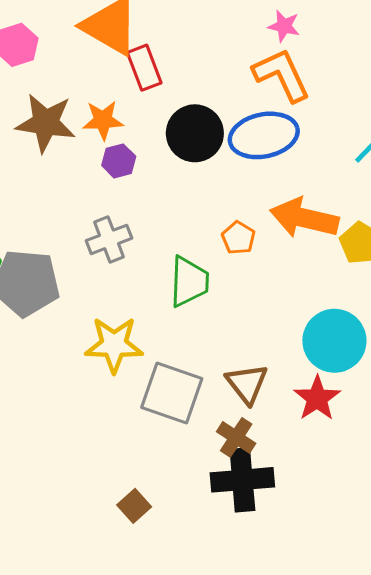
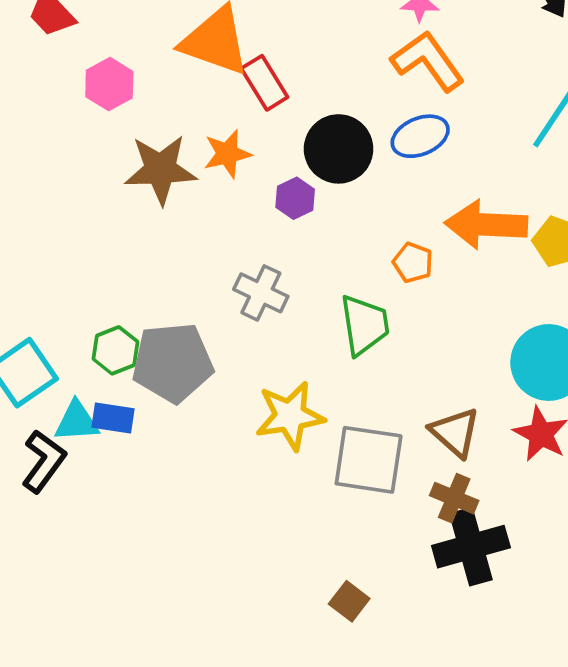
blue ellipse: (264, 135) -> (420, 136), size x0.7
purple hexagon: (119, 161) -> (295, 198), moved
gray cross: (109, 239) -> (261, 293), turned -33

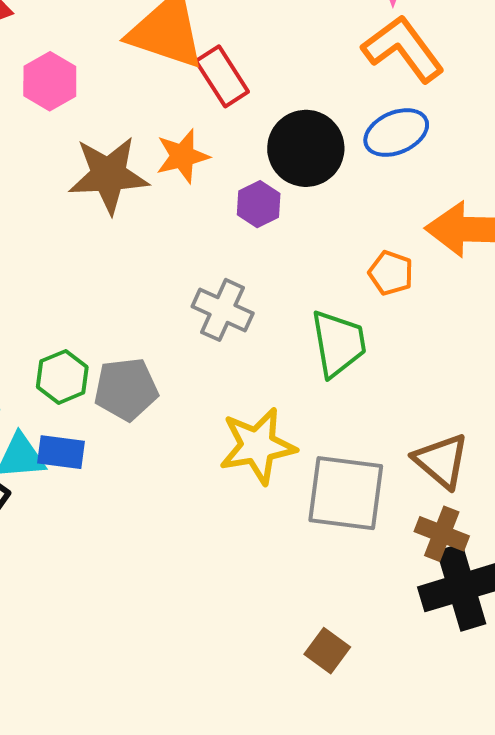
gray pentagon: (173, 362) -> (126, 389), size x0.7

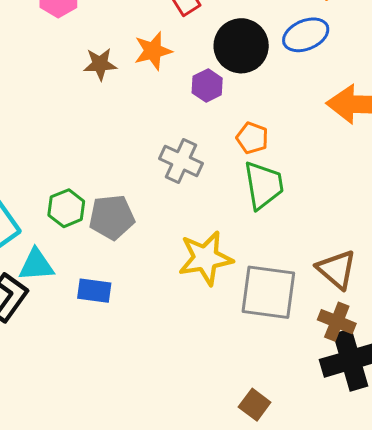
brown star: (108, 175) -> (100, 64), size x0.6
orange pentagon: (391, 273) -> (252, 138), moved
blue rectangle: (61, 452) -> (94, 291), moved

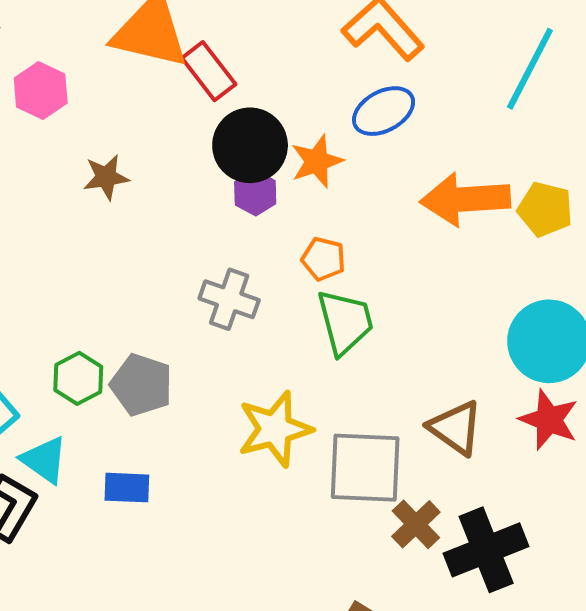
black circle: (241, 46) -> (250, 145), moved
orange star: (153, 51) -> (317, 161), moved
gray pentagon: (112, 217) -> (142, 385), turned 30
cyan triangle: (36, 265) -> (44, 460), turned 45
brown cross: (337, 322) -> (416, 524), moved, turned 30

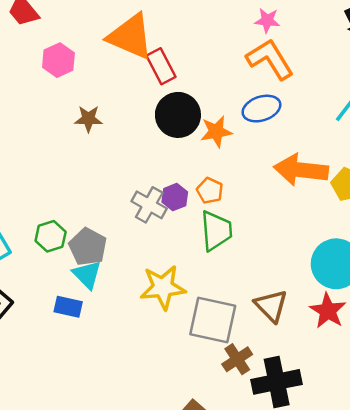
purple hexagon: (255, 193) -> (175, 197), moved
cyan triangle: (44, 460) -> (87, 275), moved

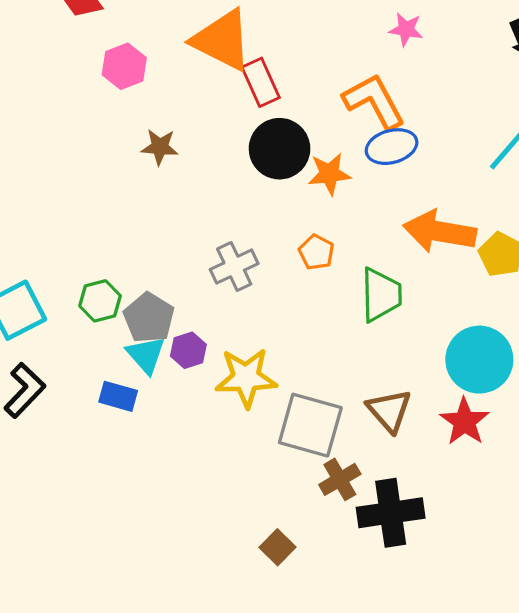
orange L-shape: (270, 59) -> (374, 101), moved
purple hexagon: (175, 197) -> (188, 350), moved
gray cross: (149, 205) -> (234, 267), turned 32
green trapezoid: (216, 231) -> (381, 295), moved

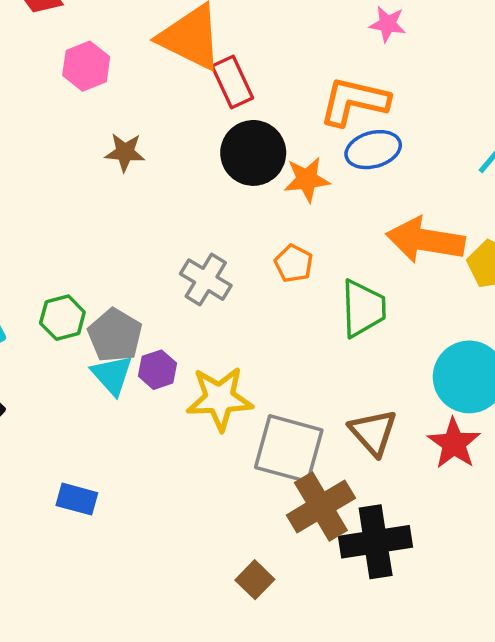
orange L-shape: (374, 101) -> (354, 101), turned -48
gray cross: (234, 267) -> (206, 280), turned -33
blue rectangle: (118, 396) -> (77, 499), moved
brown cross: (340, 479) -> (321, 507), size x1.5

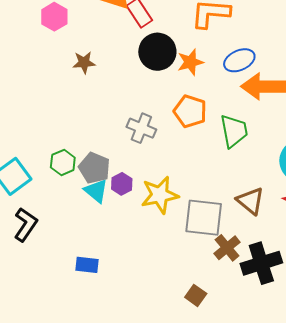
blue ellipse: (373, 150) -> (239, 60), moved
orange pentagon: (294, 263) -> (190, 111), size x1.5
brown cross: (321, 507) -> (227, 248), size x0.7

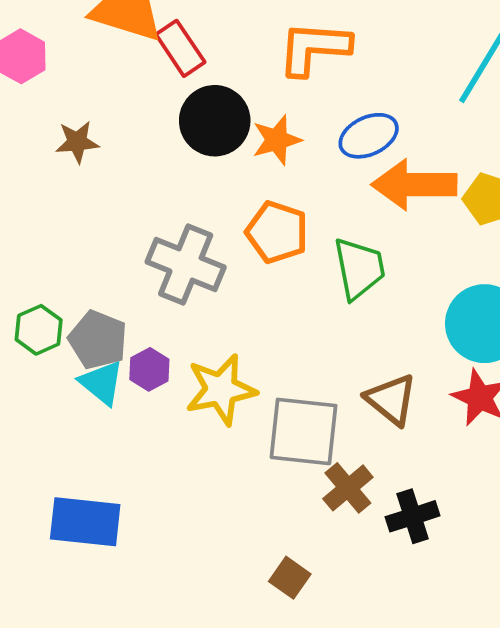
gray cross: (141, 128) -> (186, 264), size x1.4
black cross: (261, 263) -> (413, 516), size x0.7
blue rectangle: (87, 265) -> (85, 522), size x1.6

